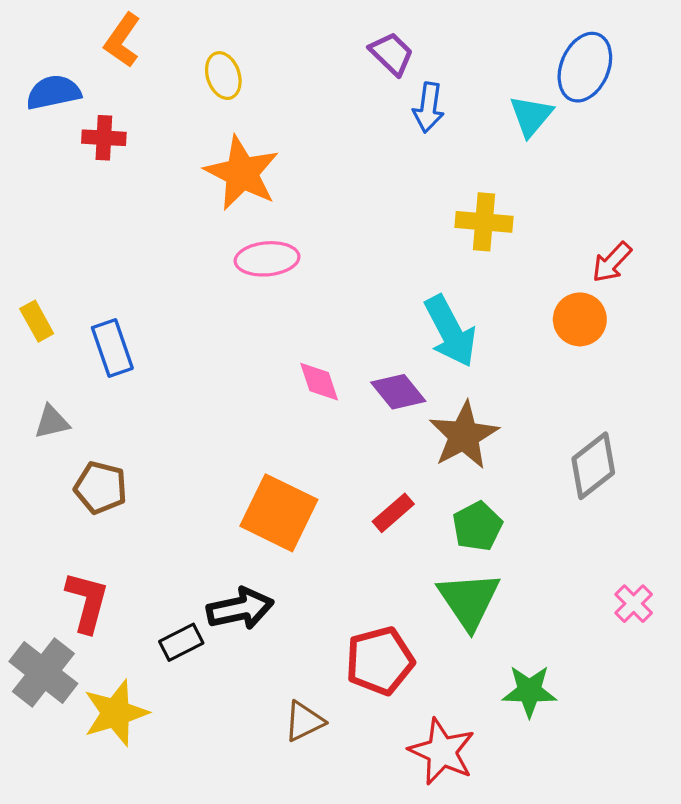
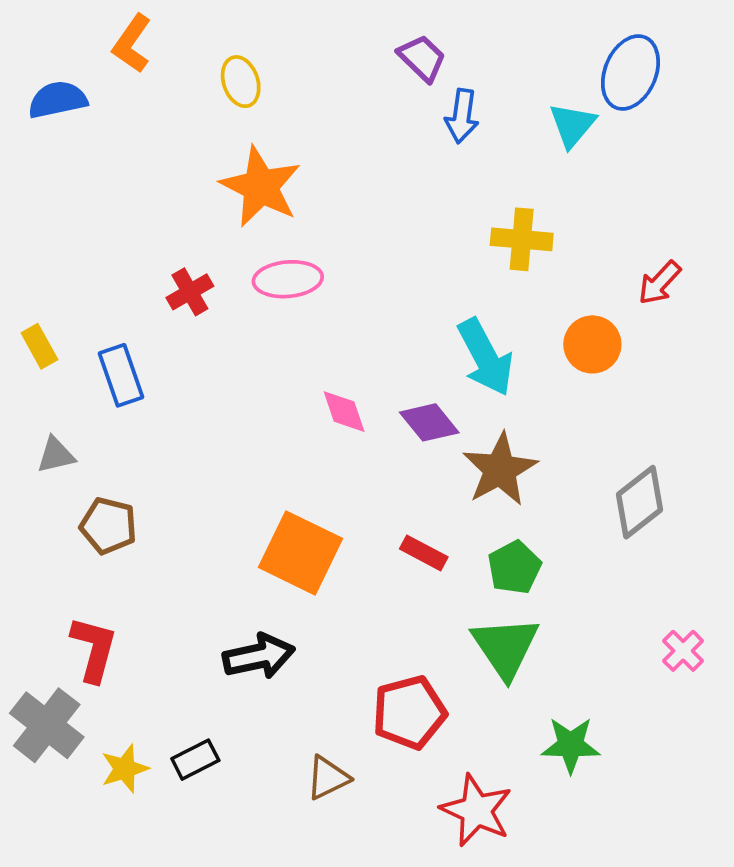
red cross: (104, 138) -> (190, 292), moved, turned -33
orange circle: (580, 319) -> (592, 344), moved
red rectangle: (393, 513) -> (424, 553), turned 69
black rectangle: (181, 642) -> (195, 760), moved
yellow star: (116, 713) -> (125, 769), size x0.7

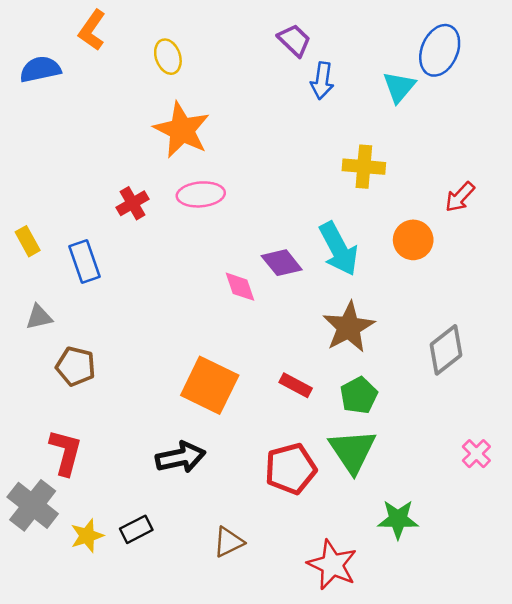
purple diamond: (429, 422) -> (282, 263), moved
red pentagon: (409, 712) -> (291, 469), moved

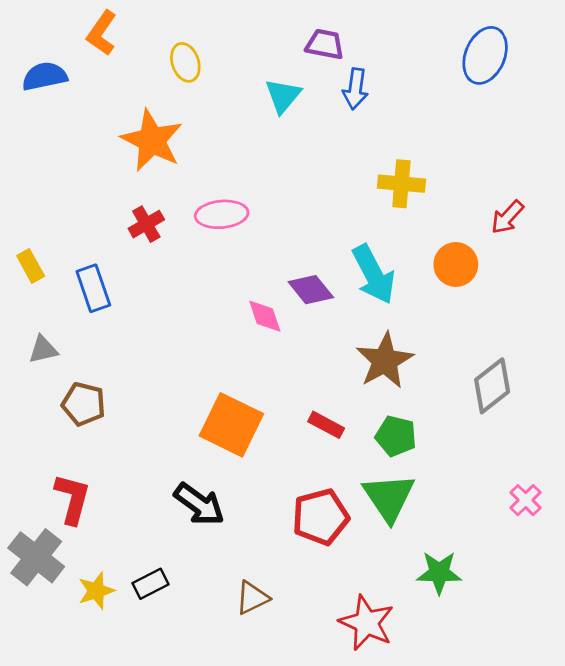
purple trapezoid: (294, 40) -> (325, 44), turned -33
cyan triangle: (399, 87) -> (283, 96), moved
orange star: (182, 130) -> (152, 140), moved
green pentagon: (359, 395) -> (396, 436), turned -30
black arrow: (181, 457) -> (199, 504), turned 48

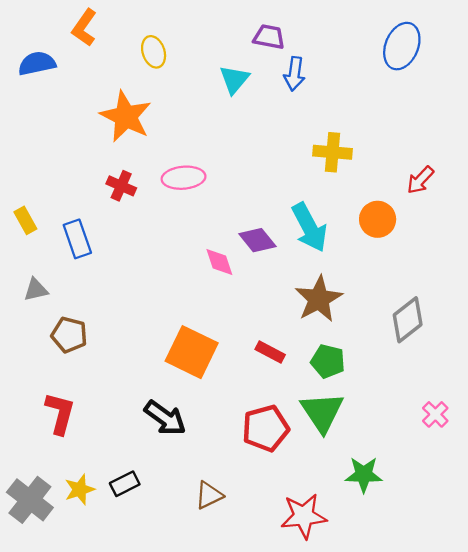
red cross: (146, 224) -> (121, 186), turned -36
gray cross: (36, 557) -> (30, 500), moved
red star: (367, 623) -> (304, 516), turned -30

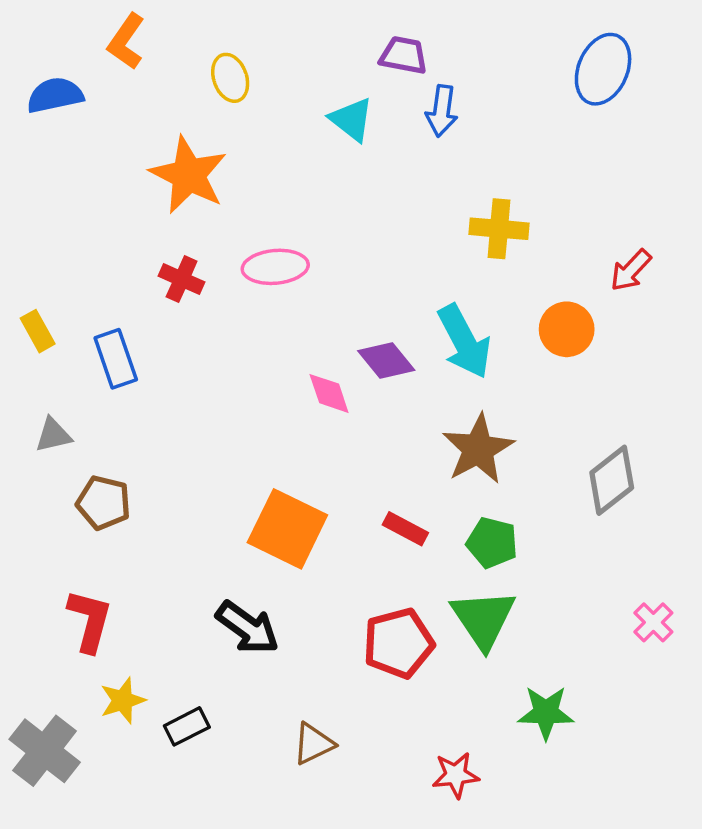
cyan triangle: (234, 80) -> (352, 119), turned -32
yellow star: (80, 489) -> (123, 700), moved
red star: (304, 516) -> (456, 775), size x0.7

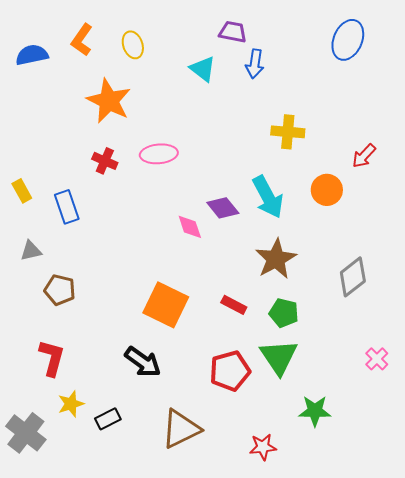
orange L-shape: (126, 41) -> (82, 40), moved
brown triangle: (313, 744) -> (181, 429), size x1.6

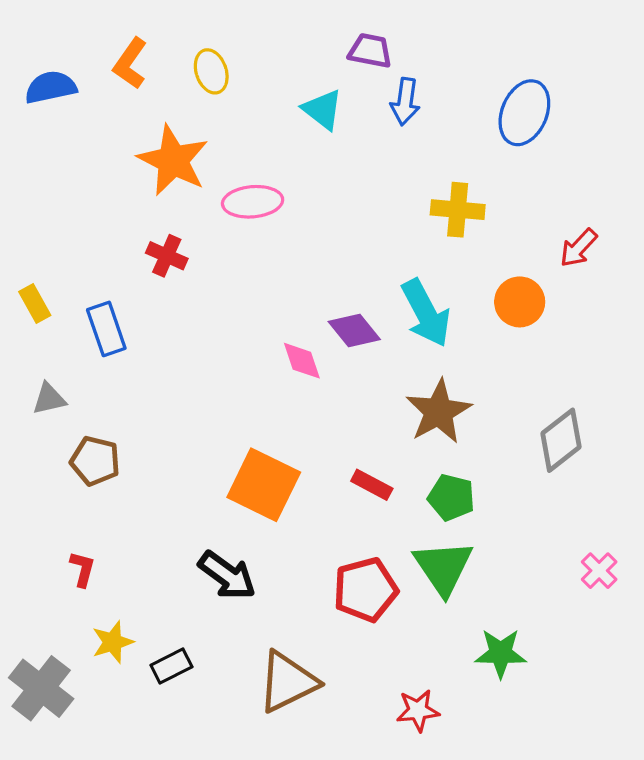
blue ellipse: (348, 40) -> (524, 113), moved
pink ellipse: (159, 154) -> (253, 202), moved
red L-shape: (52, 358) -> (82, 569), size x0.6

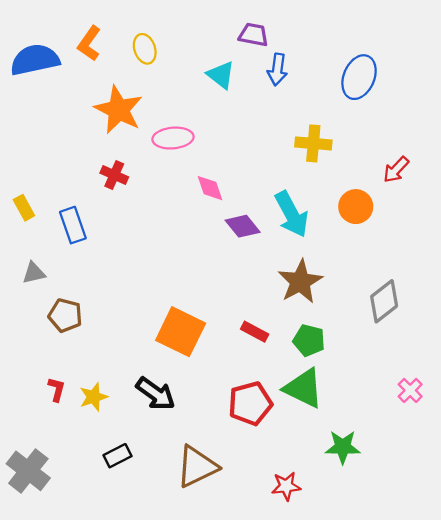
blue semicircle: (51, 87) -> (35, 60), size x1.4
pink diamond: (302, 361) -> (210, 188), moved
green triangle: (443, 567) -> (304, 388), turned -30
yellow star: (113, 642) -> (94, 397), moved

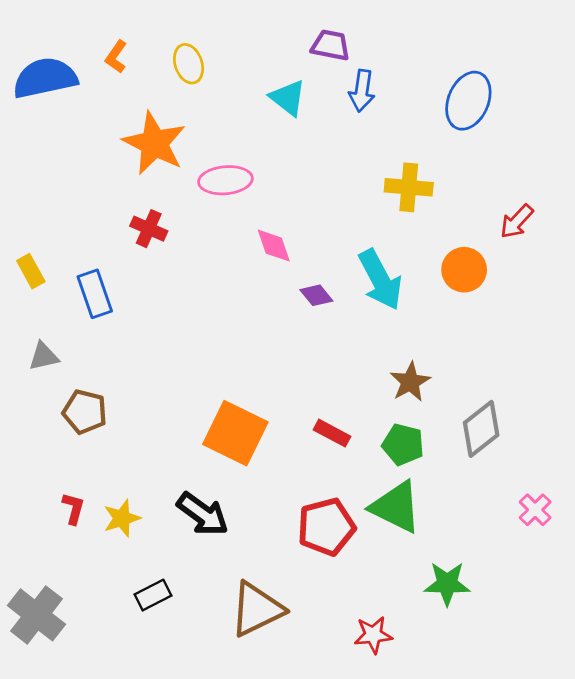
orange L-shape: (89, 43) -> (116, 57), size x0.7
purple diamond: (243, 226) -> (316, 295), size x0.7
brown star: (300, 282) -> (410, 382), moved, size x0.7
gray diamond: (384, 301) -> (481, 429), moved

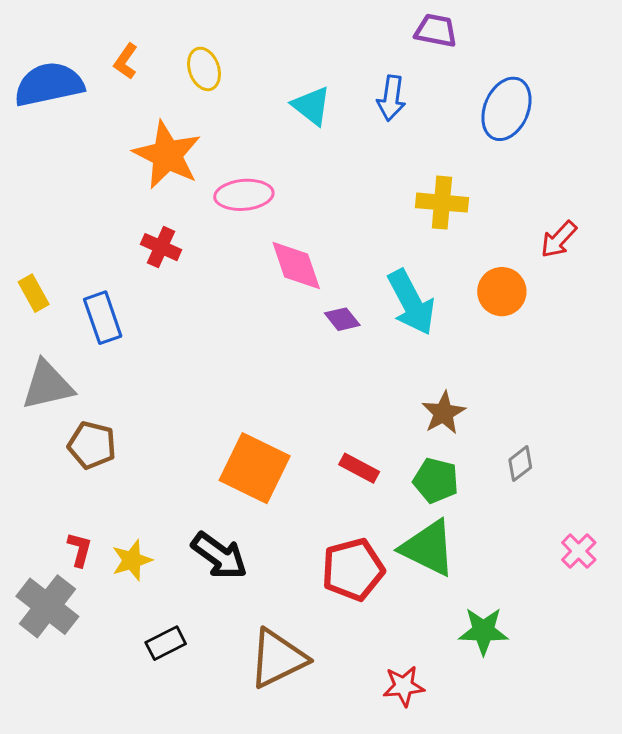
purple trapezoid: (331, 45) -> (436, 31), moved
pink diamond: (274, 246) -> (296, 265), size x1.4
gray triangle: (44, 356) -> (47, 385), size x1.6
gray diamond: (481, 429) -> (520, 464), size x0.6
gray cross: (37, 615) -> (47, 606), moved

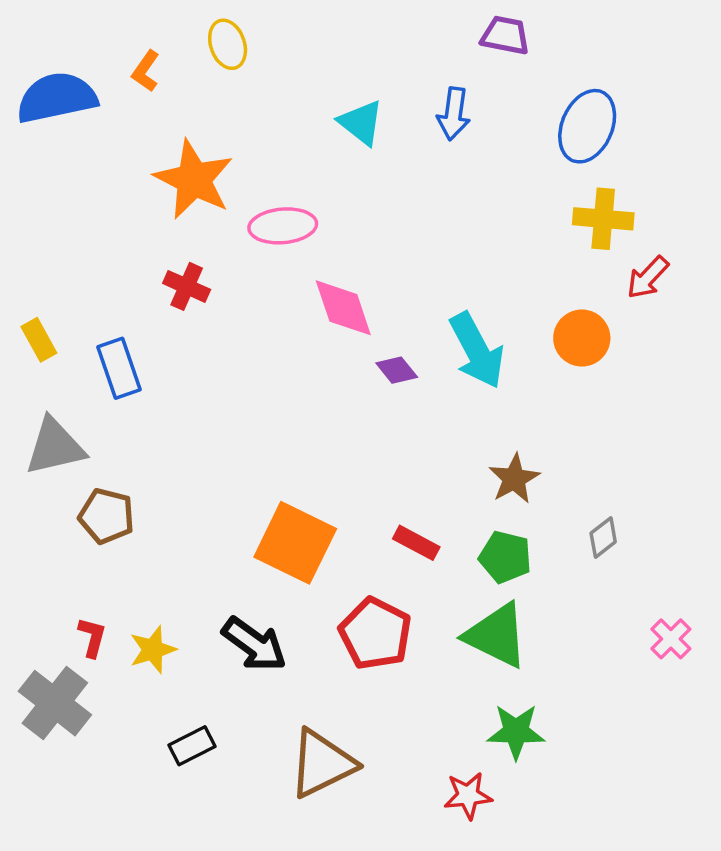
yellow ellipse: (204, 69) -> (228, 44), moved
yellow cross: (442, 203) -> (603, 219), moved
red pentagon: (353, 569) -> (375, 634), moved, turned -30
green star: (483, 631) -> (516, 731), moved

